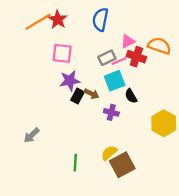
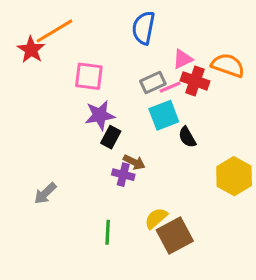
red star: (58, 19) -> (31, 50), moved
brown arrow: (92, 94) -> (134, 162), moved
purple cross: (111, 112) -> (123, 175), moved

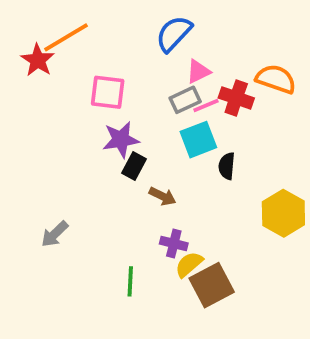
blue semicircle: (144, 28) -> (174, 34), turned 32
pink triangle: (183, 59) -> (198, 71), moved
black semicircle: (187, 137) -> (227, 166), turned 35
purple cross: (123, 175) -> (174, 244), moved

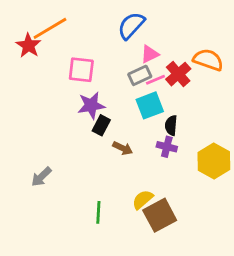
red cross: (236, 98) -> (178, 74), turned 30
purple cross: (174, 244) -> (167, 147), moved

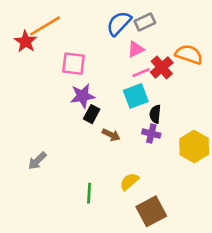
gray rectangle: (140, 75) -> (145, 22), moved
brown square: (160, 215) -> (151, 211), moved

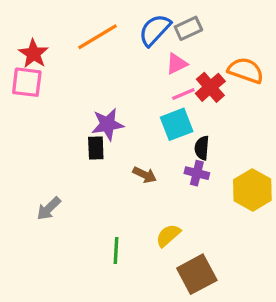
orange line: (45, 26) -> (97, 37), moved
pink square: (74, 64) -> (27, 82), moved
black rectangle: (92, 114) -> (96, 148), moved, turned -30

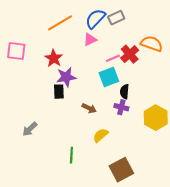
red star: (34, 54) -> (54, 58), moved
pink triangle: (177, 64) -> (90, 40), moved
yellow semicircle: (168, 235) -> (101, 135), moved

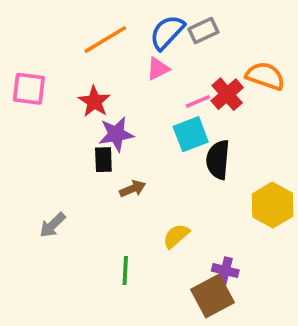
black semicircle: (124, 92) -> (218, 160), size x1.5
purple cross: (121, 107) -> (225, 271), moved
brown arrow: (89, 108) -> (133, 189), moved, turned -48

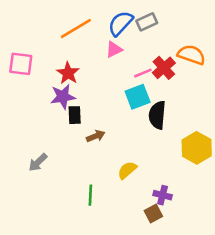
purple star: (116, 134) -> (63, 97), moved
brown square: (213, 296) -> (153, 213), size x0.6

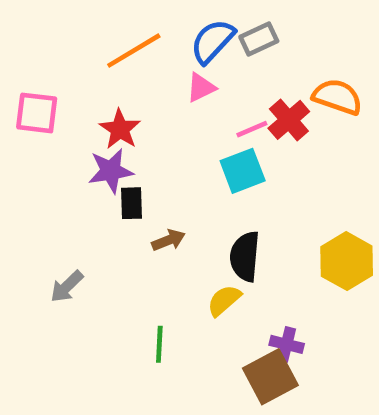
black semicircle: (157, 115) -> (245, 256), moved
brown square: (153, 213) -> (270, 377), size x1.6

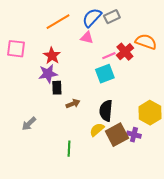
pink triangle: (201, 88) -> (87, 38), turned 40
purple cross: (287, 344) -> (134, 135), moved
brown square: (270, 377) -> (117, 135), moved

